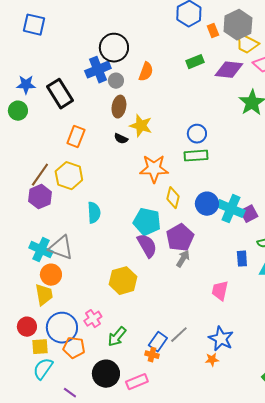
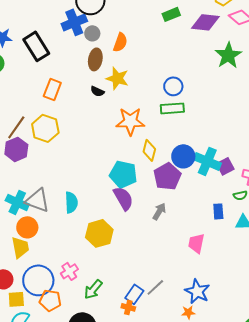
orange semicircle: (146, 72) -> (120, 42), moved
cyan semicircle: (94, 213) -> (71, 202), moved
purple pentagon: (180, 238) -> (167, 176), moved

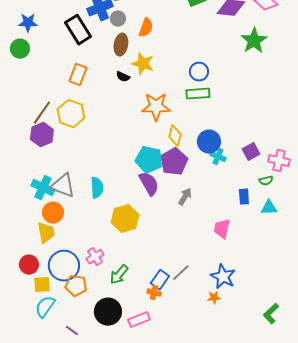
black rectangle: (36, 46) -> (78, 30), moved
cyan cross: (207, 161) -> (218, 157), moved, size x0.6
purple pentagon: (167, 176) -> (174, 162), moved

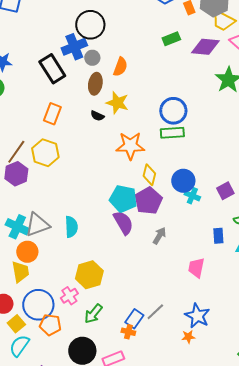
blue circle: (199, 72) -> (173, 111), size x1.4
gray triangle: (63, 186) -> (37, 225), turned -40
yellow hexagon: (125, 219) -> (89, 275), moved
yellow square: (42, 285) -> (16, 324), turned -36

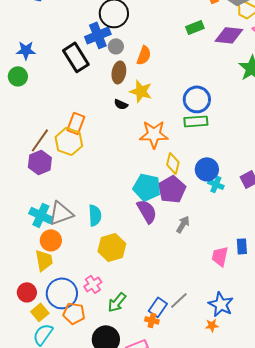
orange rectangle: (52, 114) -> (76, 123), moved
blue rectangle: (218, 236) -> (242, 246), moved
yellow hexagon: (89, 275) -> (112, 247), moved

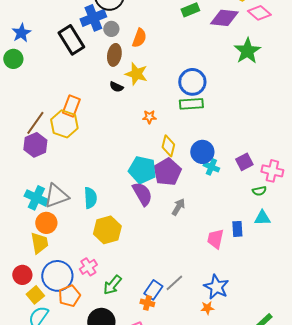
blue star: (26, 50) -> (21, 33), turned -30
orange star: (154, 134) -> (149, 117), size x0.5
orange pentagon: (74, 313) -> (69, 296), turned -30

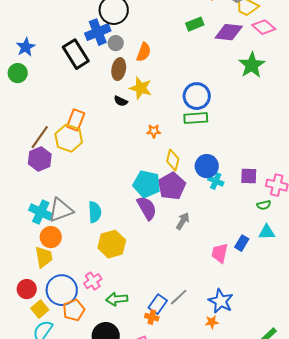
purple square: (244, 162) -> (249, 176), turned 30
blue rectangle: (237, 229) -> (242, 243), turned 35
green arrow: (112, 285) -> (117, 299), turned 45

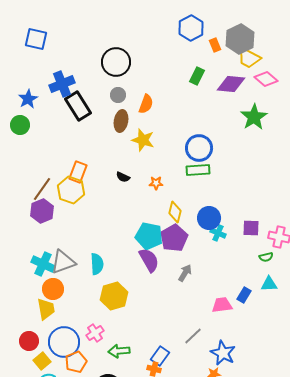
green rectangle: (195, 24) -> (197, 76), turned -42
blue cross: (98, 32) -> (62, 84), moved
black semicircle: (121, 101) -> (123, 177), moved
pink trapezoid: (220, 253) -> (222, 305), turned 70
gray line: (179, 297) -> (193, 336), moved

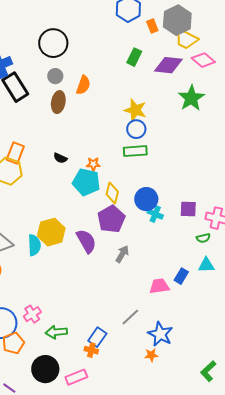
yellow star: (143, 140) -> (135, 110), moved
blue circle: (199, 148) -> (136, 129), size x0.7
cyan pentagon: (149, 236) -> (86, 182), moved
yellow hexagon: (114, 296) -> (51, 232), moved

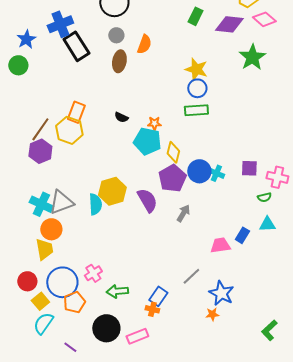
blue circle: (146, 199) -> (199, 171), moved

